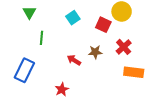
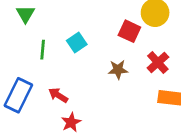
cyan square: (73, 18) -> (77, 43), moved
red arrow: (74, 60) -> (58, 95), moved

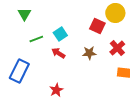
green line: (43, 50) -> (36, 39), turned 64
red arrow: (58, 95) -> (58, 53), moved

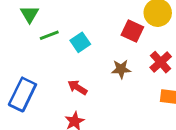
green line: (36, 39) -> (49, 35), moved
red arrow: (58, 53) -> (77, 87), moved

